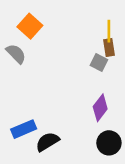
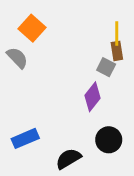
purple diamond: (100, 108) -> (93, 97), moved
black semicircle: (47, 142) -> (68, 159), moved
black circle: (109, 143) -> (109, 140), moved

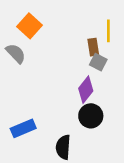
brown rectangle: (117, 51) -> (93, 47), moved
black circle: (109, 140) -> (91, 116), moved
black semicircle: (68, 159) -> (63, 147), turned -55

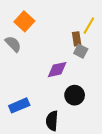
yellow line: (108, 31) -> (89, 26), turned 30
purple diamond: (86, 90) -> (57, 70), moved, turned 40

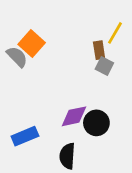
orange square: (24, 21) -> (32, 43), moved
purple diamond: (57, 70) -> (74, 116), moved

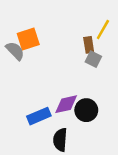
orange square: (32, 43) -> (28, 39), turned 30
blue rectangle: (25, 136) -> (39, 116), moved

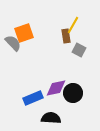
yellow line: (103, 29) -> (73, 25), moved
brown rectangle: (89, 45) -> (66, 36), moved
black semicircle: (60, 140) -> (51, 118), turned 90

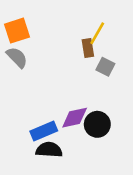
orange square: (24, 33) -> (17, 31), moved
black semicircle: (51, 118) -> (49, 150), moved

